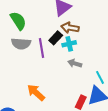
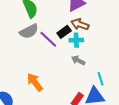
gray semicircle: (21, 44) -> (29, 31), turned -42
purple line: (41, 48) -> (48, 39), turned -48

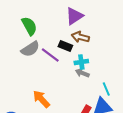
black rectangle: (64, 32) -> (65, 46), turned 64
cyan cross: (76, 40) -> (81, 62), moved

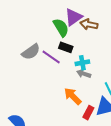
green semicircle: (29, 26) -> (61, 28), moved
brown arrow: (80, 37) -> (89, 24), moved
orange arrow: (41, 99) -> (73, 96), moved

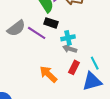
orange arrow: (73, 96) -> (48, 74), moved
red rectangle: (88, 113) -> (74, 67), moved

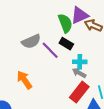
red rectangle: (74, 67) -> (79, 92), size x1.5
orange arrow: (48, 74) -> (24, 80), moved

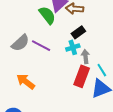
black rectangle: (66, 44) -> (78, 32), moved, turned -48
gray arrow: (79, 73) -> (85, 57), moved, turned 72

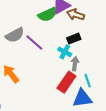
green semicircle: (47, 15) -> (47, 14), turned 90
cyan cross: (73, 47) -> (65, 52), turned 32

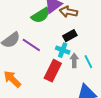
cyan line: (88, 81) -> (88, 62), moved
red rectangle: (66, 82) -> (53, 71), moved

